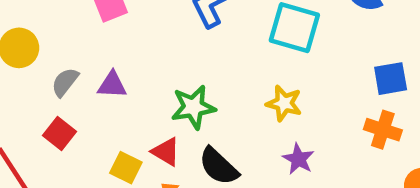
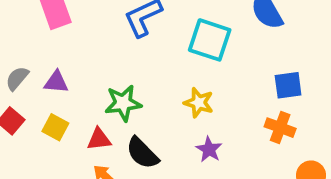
red triangle: (166, 152) -> (99, 139), turned -40
yellow square: (126, 168) -> (55, 127), moved

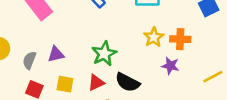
yellow star: (199, 103) -> (154, 37), turned -30
orange cross: (280, 128) -> (180, 39), moved

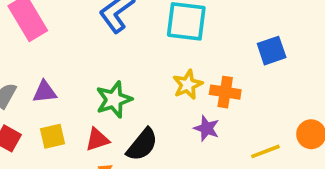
black semicircle: (128, 82) -> (142, 145), turned -85
yellow square: (65, 84) -> (52, 136), turned -30

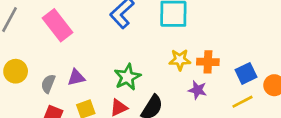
blue square: (272, 51) -> (246, 73), moved
yellow star: (188, 85) -> (180, 60), turned 30

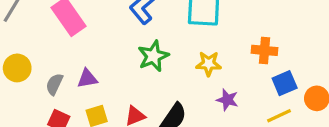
orange cross: (208, 62) -> (265, 50), moved
green star: (127, 77) -> (153, 56), moved

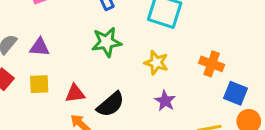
blue square: (285, 83) -> (236, 93), moved, turned 30

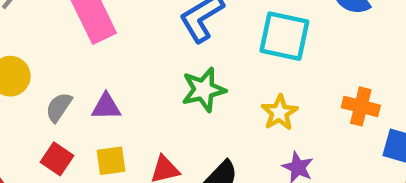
yellow star: (156, 63) -> (279, 113), turned 30

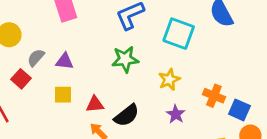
orange cross: (361, 106) -> (214, 96), moved
red square: (57, 159) -> (21, 79), moved

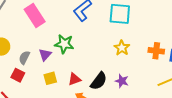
green star: (125, 59) -> (64, 44), moved, turned 30
purple triangle: (65, 61) -> (45, 55), turned -40
purple star: (176, 114) -> (122, 81), moved

